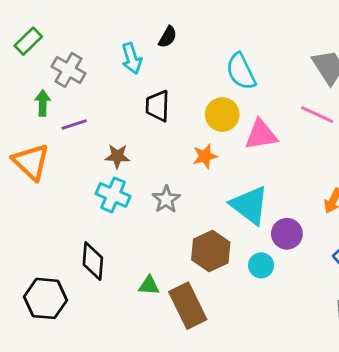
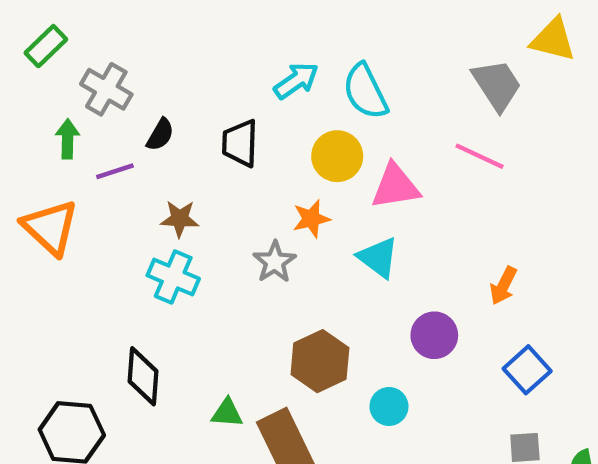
black semicircle: (168, 37) -> (160, 135), moved
cyan arrow: (132, 58) -> (296, 81), moved, turned -108
gray star: (166, 199) -> (275, 262), moved
cyan triangle: (250, 205) -> (378, 258), moved, size x0.7
cyan circle: (261, 265) -> (389, 406), moved

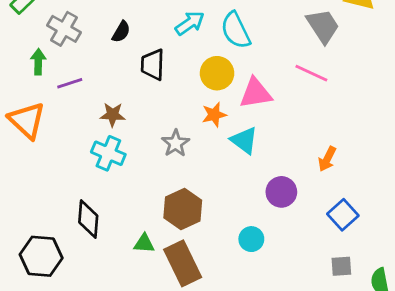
black semicircle: (160, 135) -> (121, 32), moved
orange star: (311, 219) -> (214, 115), moved
brown hexagon: (320, 361) -> (183, 209), moved

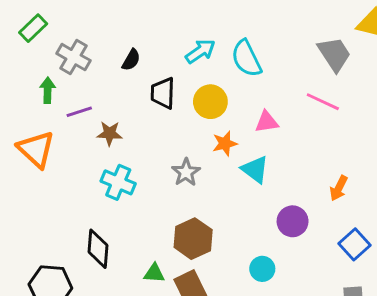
yellow circle: (217, 73) -> (210, 102), moved
pink triangle: (256, 93) -> (267, 122), size x0.7
brown star: (113, 115) -> (110, 133), moved

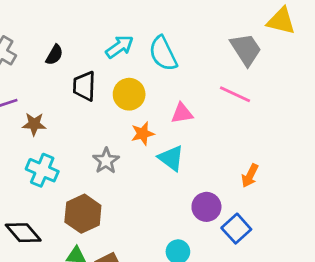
brown hexagon: (193, 239) -> (83, 214), moved
blue square: (355, 244) -> (236, 229), moved
black diamond: (98, 249) -> (23, 233), turned -45

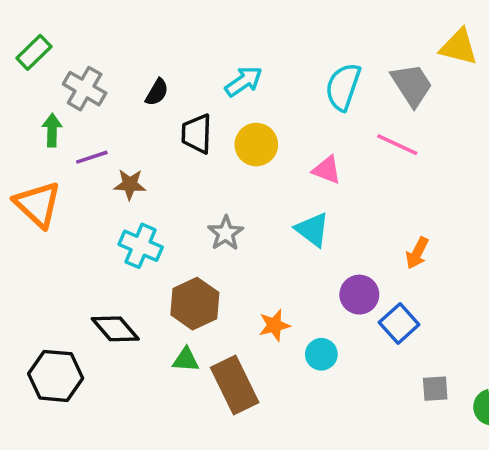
cyan semicircle: (163, 53) -> (343, 87), moved, turned 45
pink triangle: (182, 113) -> (327, 170), turned 30
orange star: (143, 134) -> (274, 325), moved

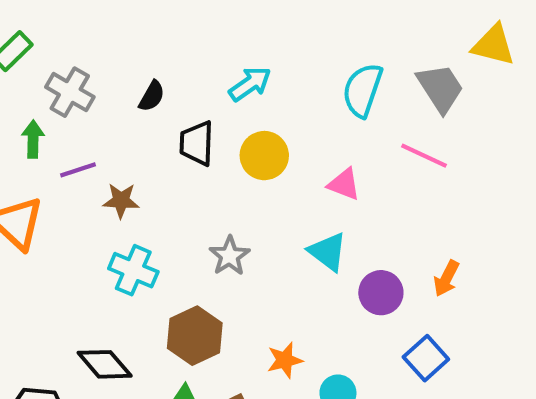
purple circle: (359, 295) -> (381, 293), moved

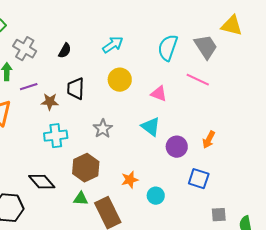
black trapezoid: (197, 143) -> (76, 89), moved
cyan cross: (133, 270) -> (56, 136), turned -30
blue square: (426, 358) -> (199, 179), turned -30

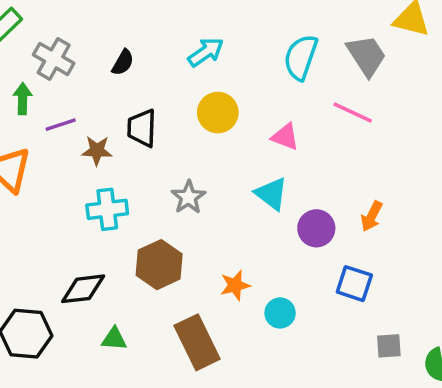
black diamond: (42, 182) -> (83, 289), turned -56
green triangle: (81, 199) -> (114, 339), moved

